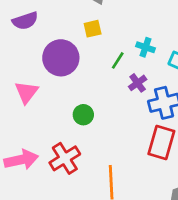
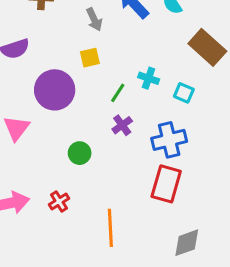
purple cross: (138, 83) -> (122, 125), moved
red cross: (65, 158) -> (59, 202), size x0.6

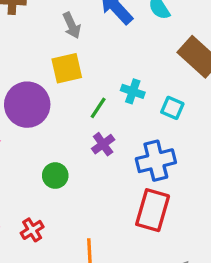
yellow square: (90, 58) -> (67, 68), size x1.4

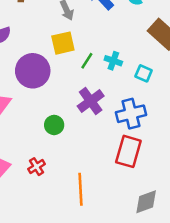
green line: (98, 108) -> (87, 61), moved
purple cross: (103, 144) -> (91, 101), size x1.5

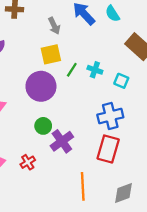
purple circle: (33, 71) -> (41, 86), moved
purple cross: (91, 101) -> (62, 141), moved
orange line: (81, 189) -> (83, 186), moved

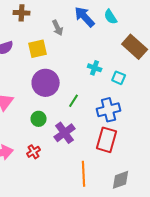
yellow square: (51, 54) -> (38, 49), moved
green line: (72, 70) -> (74, 101), moved
green circle: (43, 126) -> (39, 119), moved

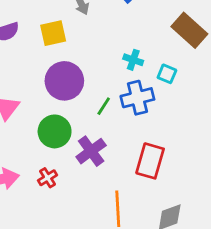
blue cross: (109, 110) -> (137, 98), moved
green circle: (39, 119) -> (55, 131), size x1.5

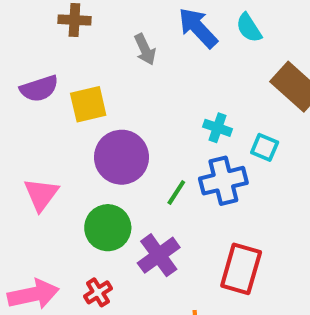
yellow square: (53, 33) -> (88, 104), moved

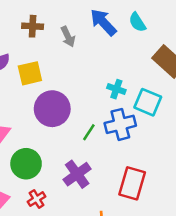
brown cross: (74, 20) -> (33, 26), moved
cyan square: (265, 147) -> (148, 102), size x1.5
green circle: (108, 228) -> (26, 164), moved

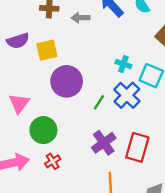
gray arrow: (68, 37) -> (80, 18), turned 114
blue cross: (120, 124) -> (127, 95), turned -32
purple cross: (77, 174) -> (104, 143), moved

